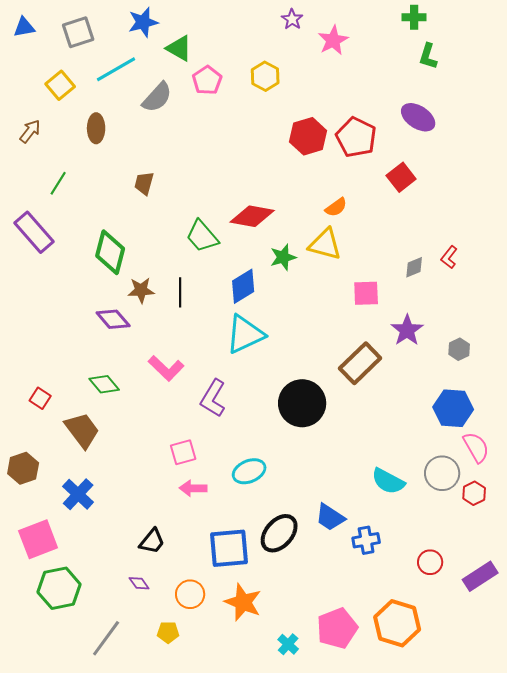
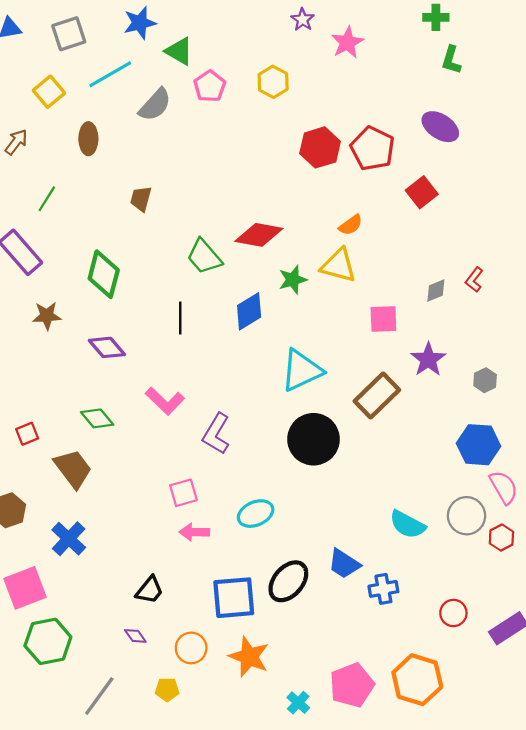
brown star: (141, 290) -> (47, 316), moved
cyan triangle: (245, 334) -> (301, 370), moved
red square: (40, 398) -> (27, 434), turned 35

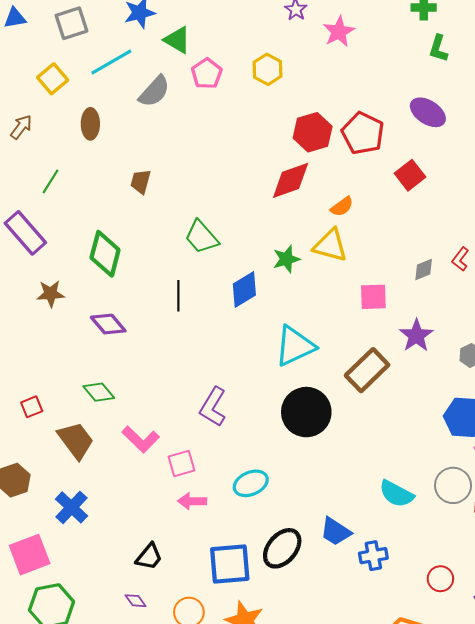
red diamond: (259, 235) -> (291, 180), moved, turned -30
pink L-shape: (165, 401) -> (141, 439), moved

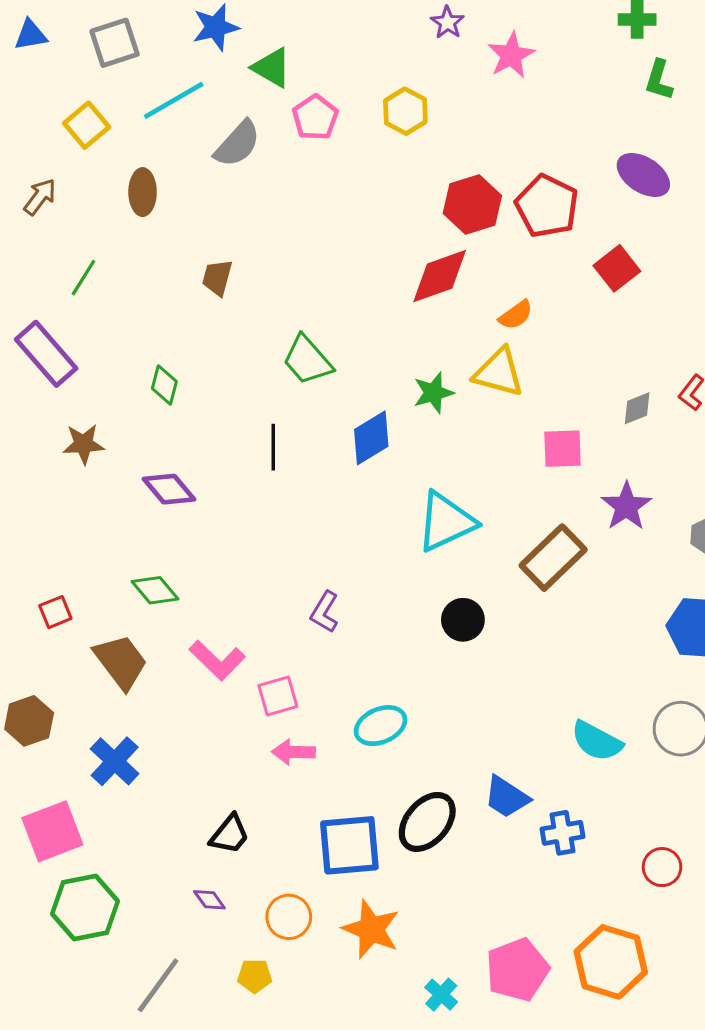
green diamond: (105, 254) -> (164, 385), size x0.6
purple L-shape: (213, 407) -> (325, 612), size x0.7
black circle: (306, 412) -> (463, 620), size x0.6

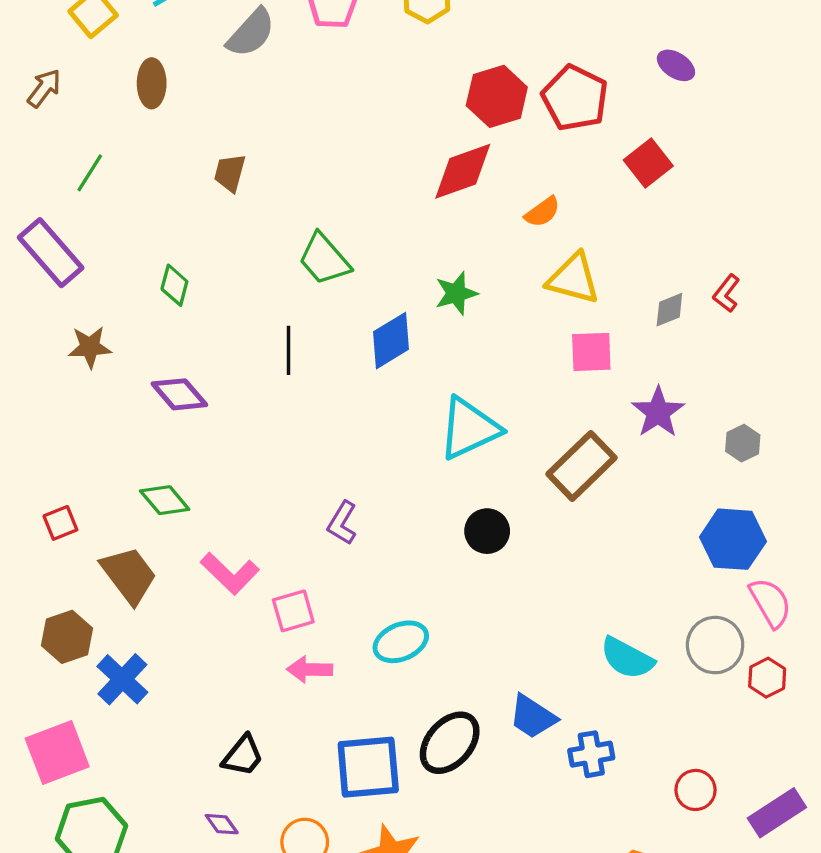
purple ellipse: (643, 175) -> (676, 65), size x0.7
yellow triangle: (499, 372) -> (573, 279), moved
brown hexagon: (29, 721) -> (67, 637), moved

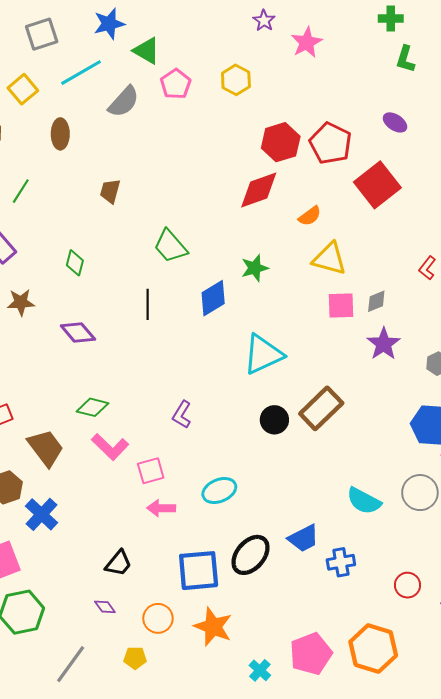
red square: (648, 163) -> (377, 185), size x1.5
gray diamond: (669, 310) -> (376, 301), moved
brown rectangle: (582, 466) -> (321, 408), moved
green diamond: (165, 500) -> (92, 407), moved, turned -36
blue trapezoid: (533, 717) -> (304, 538), turned -60

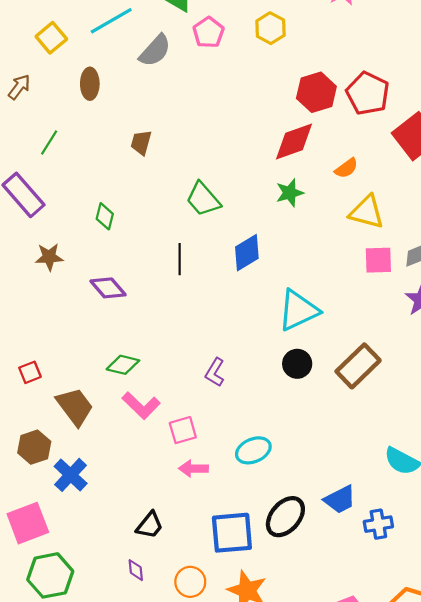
green star: (255, 268) -> (290, 193), moved
black circle: (274, 420) -> (297, 364), moved
purple diamond: (105, 607) -> (136, 570), turned 30

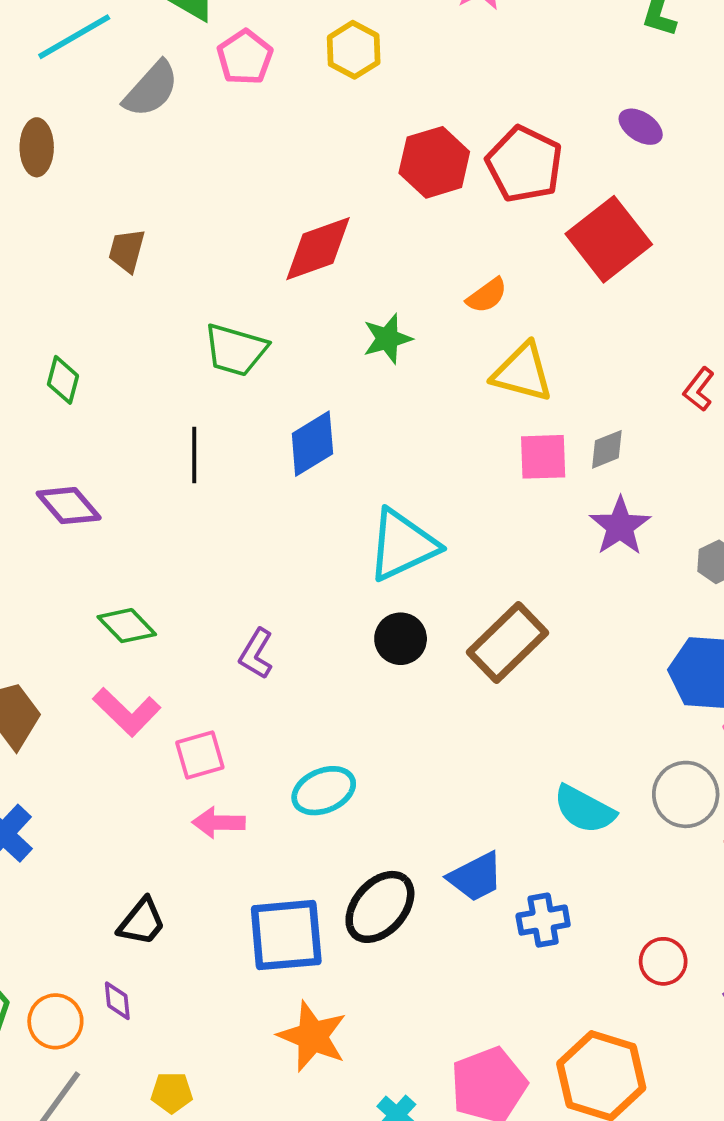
red diamond: (294, 141) -> (318, 249), moved
green trapezoid: (203, 199) -> (236, 350), turned -33
green diamond: (123, 365) -> (127, 626), moved, turned 32
orange circle: (190, 582) -> (55, 1021), moved

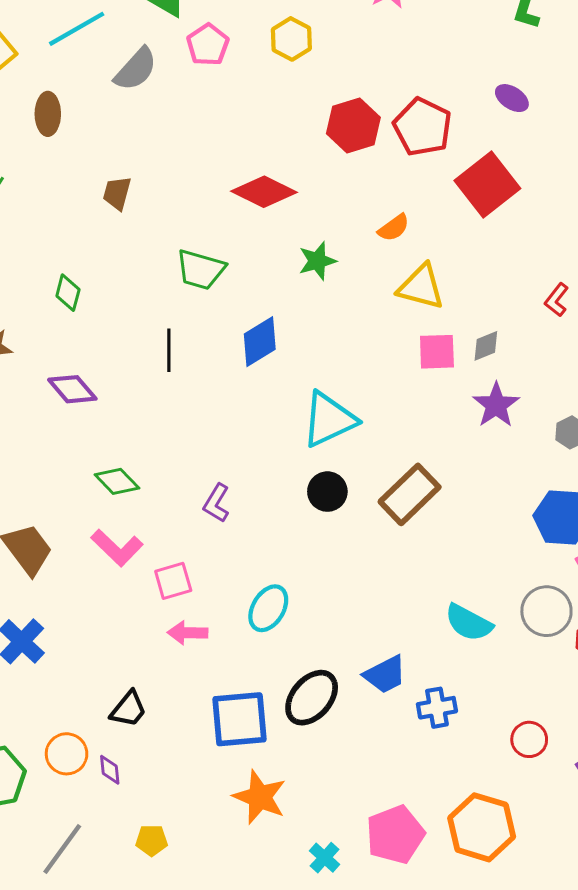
red diamond: (318, 249) -> (264, 192), turned 46
cyan ellipse: (324, 791) -> (268, 608), turned -36
orange circle: (55, 1021) -> (67, 754), moved

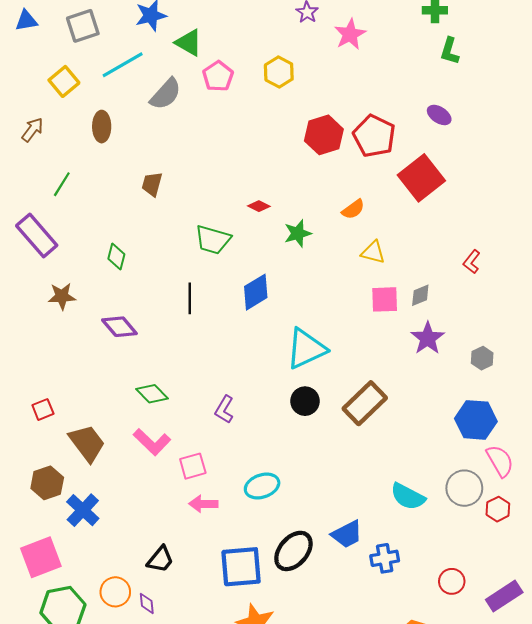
red diamond: (264, 192) -> (259, 206), moved, size x0.5
yellow triangle: (421, 287) -> (373, 252), size x0.7
cyan ellipse: (268, 608) -> (262, 486), turned 40

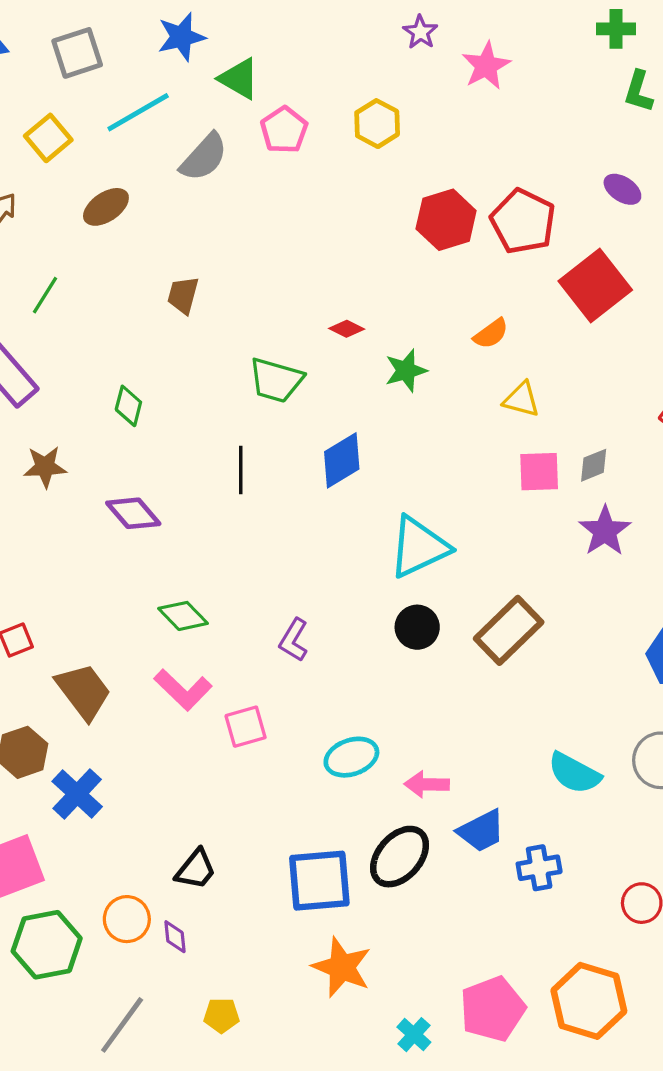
brown ellipse: (102, 127) -> (106, 207), turned 56
pink arrow: (203, 504) -> (427, 784), moved

